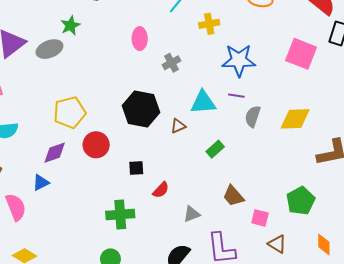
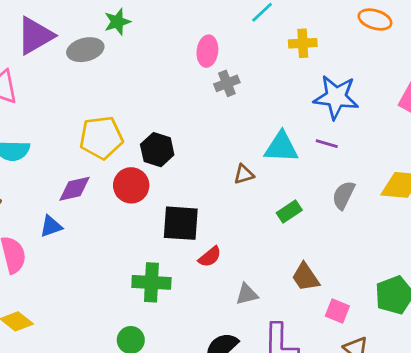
gray cross: (172, 63) -> (227, 83), moved
black hexagon: (141, 109) -> (157, 150), moved, size x0.7
gray semicircle: (253, 116) -> (344, 195), moved
black square: (136, 168) -> (181, 223), size x1.8

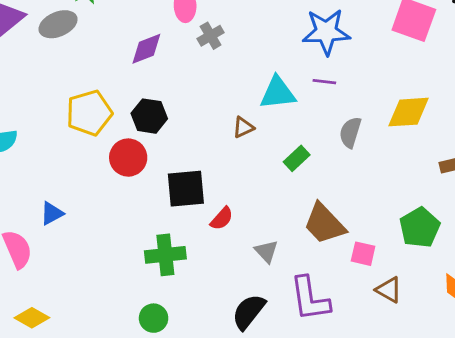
purple diamond: (74, 189) -> (146, 49), moved
brown trapezoid: (305, 277) -> (324, 224), size x1.4
gray triangle: (247, 294) -> (266, 251), turned -50

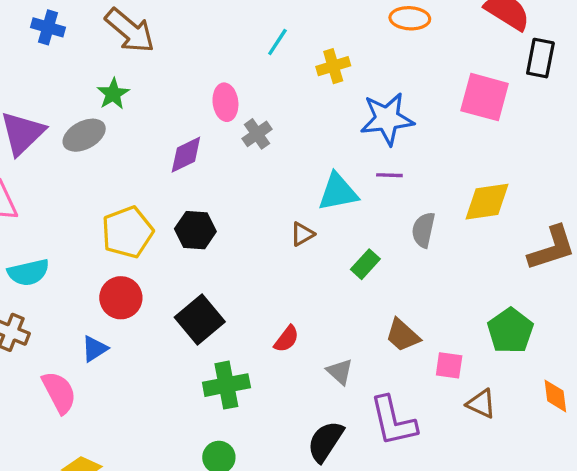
red circle: (128, 158) -> (121, 298), moved
black square: (186, 189) -> (200, 320), moved, turned -30
brown trapezoid: (324, 224) -> (403, 335), size x0.7

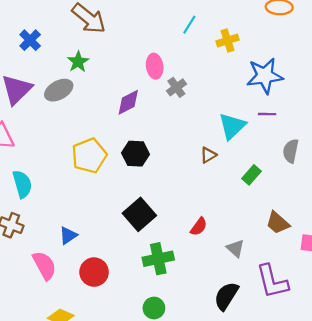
blue cross: (48, 27) -> (30, 40), moved, turned 30
cyan triangle: (338, 192) -> (232, 126), turned -32
cyan semicircle: (28, 272) -> (22, 184), turned -92
red circle: (121, 298) -> (94, 272), moved

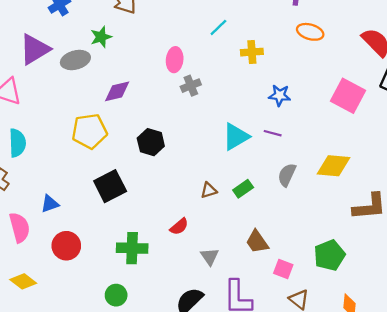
blue star: (265, 76) -> (280, 95), size x0.6
purple diamond: (128, 102) -> (117, 91), moved
black hexagon: (136, 154) -> (151, 142), moved
brown triangle: (208, 155) -> (209, 190), moved
black square: (139, 214) -> (110, 186), moved

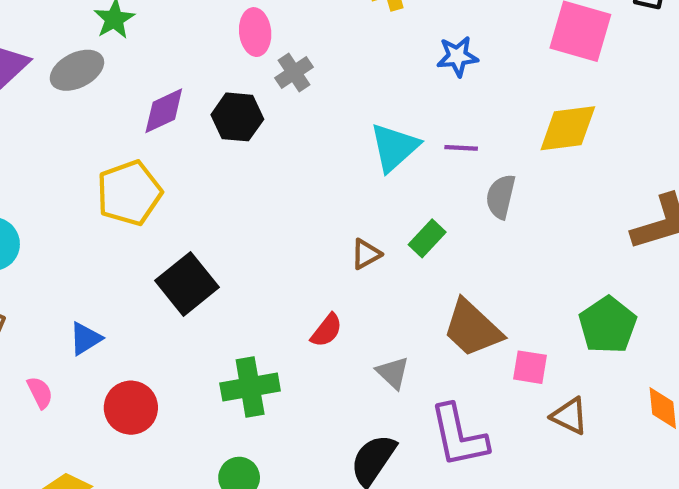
purple line: (273, 133) -> (461, 148), moved
black hexagon: (151, 142) -> (237, 117), moved
yellow diamond: (334, 166) -> (568, 128), moved
pink semicircle: (20, 227) -> (40, 392), size x0.6
brown trapezoid: (257, 242) -> (472, 328), size x1.4

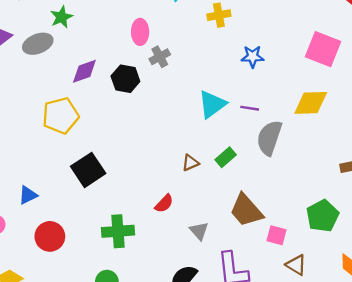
gray semicircle: (501, 197) -> (269, 138), size x1.4

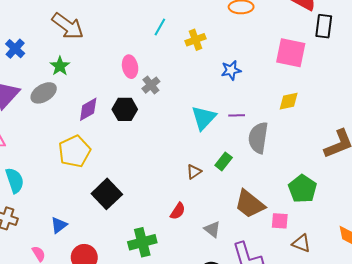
yellow diamond: (311, 103) -> (289, 101), size x0.7
green pentagon: (322, 216) -> (302, 189), moved

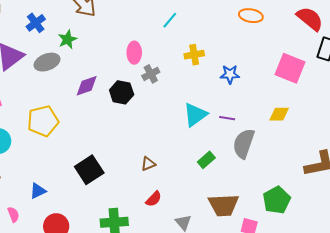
yellow cross: (195, 40) -> (194, 55), moved
blue cross: (15, 49) -> (36, 23), moved
yellow pentagon: (74, 151) -> (43, 121), moved
brown triangle: (194, 172) -> (148, 164), moved
brown trapezoid: (250, 204) -> (224, 205), turned -52

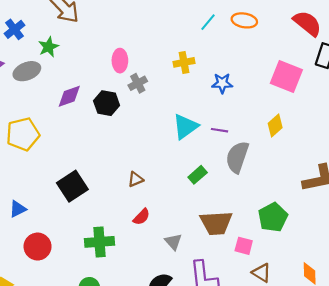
cyan line: (170, 20) -> (208, 22), moved
yellow diamond: (279, 114) -> (275, 125), turned -40

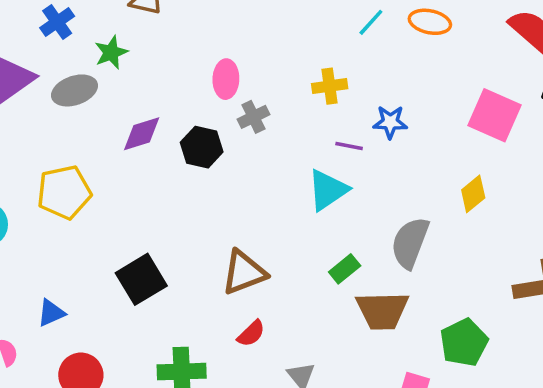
purple line: (219, 130) -> (349, 146), moved
brown triangle: (136, 179) -> (244, 272), size x1.8
brown trapezoid: (216, 223) -> (382, 311), moved

